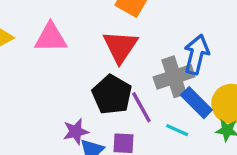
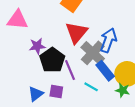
red triangle: (120, 47) -> (76, 33), moved
gray cross: (174, 77) -> (93, 53), turned -35
purple star: (76, 132) -> (37, 46), moved

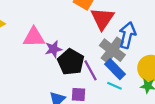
pink triangle: (17, 20) -> (34, 37), moved
red triangle: (76, 33) -> (102, 19), moved
blue rectangle: (105, 71) -> (115, 69), moved

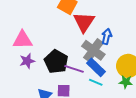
blue arrow: (127, 35) -> (107, 36), size x0.7
purple star: (53, 49) -> (27, 61), moved
purple line: (91, 70) -> (74, 69), turned -42

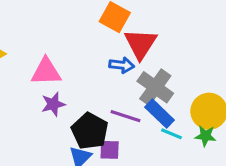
blue arrow: (107, 36) -> (122, 65), moved, turned 84
black pentagon: (56, 62) -> (90, 131), moved
cyan line: (96, 82) -> (172, 134), moved

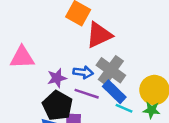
red triangle: (141, 44) -> (99, 35), turned 32
blue arrow: (122, 65) -> (83, 72), moved
purple star: (53, 104) -> (57, 78), moved

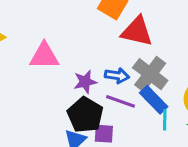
red triangle: (99, 35) -> (137, 31), turned 36
cyan line: (124, 108) -> (165, 120), turned 66

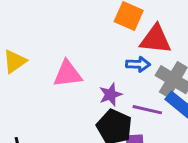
blue arrow: (117, 76) -> (138, 64), moved

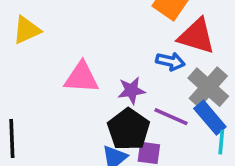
pink triangle: (67, 74) -> (81, 77), moved

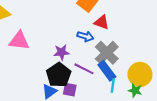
red triangle: (197, 36) -> (102, 22), size x0.7
pink triangle: (81, 77) -> (19, 41), moved

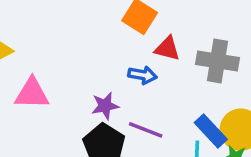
gray cross: (107, 53) -> (217, 61), moved, turned -30
blue rectangle: (107, 71) -> (211, 131), moved

